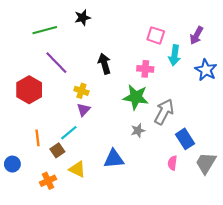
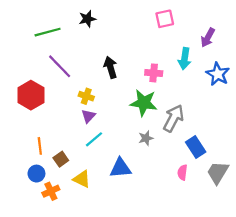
pink square: (156, 35) -> (165, 19), moved, turned -30
cyan line: (69, 133) -> (94, 139), moved
blue circle: (12, 164) -> (36, 174), moved

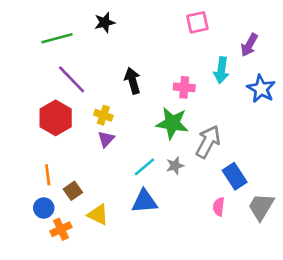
red hexagon: (31, 95) -> (56, 118), moved
cyan line: (94, 139) -> (144, 167), moved

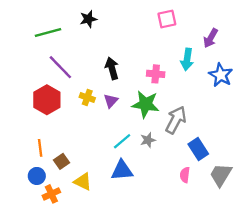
purple triangle: (106, 139) -> (111, 101), moved

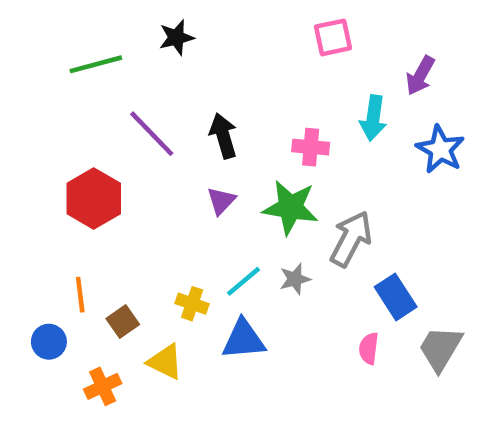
purple line: (60, 67) -> (152, 134), moved
yellow cross: (87, 97) -> (192, 304), moved
blue circle: (37, 176) -> (49, 342), moved

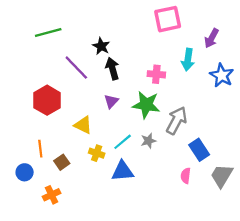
black star: (176, 37) -> (101, 46), moved, turned -30
pink square: (333, 37) -> (168, 19), size x1.4
yellow triangle: (165, 362) -> (83, 125), moved

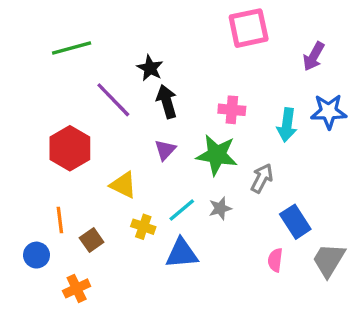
cyan arrow: (188, 60) -> (287, 125), moved
blue star: (222, 75) -> (329, 111), turned -30
gray arrow: (177, 120) -> (262, 178), size x0.7

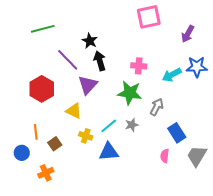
cyan arrow: (287, 125) -> (172, 75), turned 54
purple triangle: (165, 150) -> (88, 85), moved, size x1.5

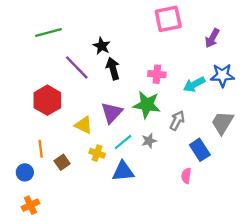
purple triangle: (88, 85) -> (112, 113), moved
gray trapezoid: (197, 156) -> (222, 123), moved
orange cross: (46, 173) -> (30, 205), moved

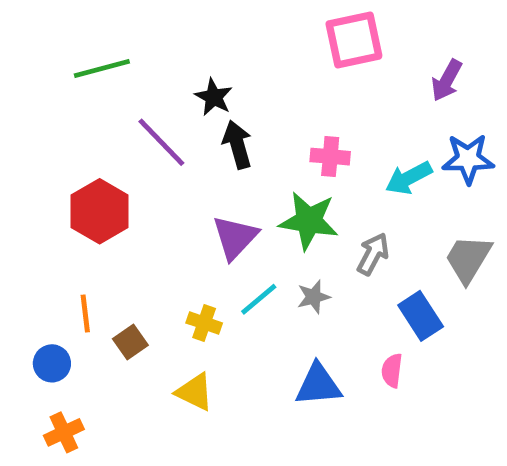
yellow triangle: (84, 125) -> (195, 392), moved
blue triangle: (123, 171) -> (318, 385), moved

